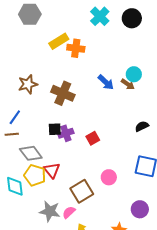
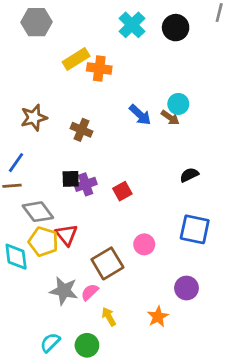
brown cross: (63, 93) -> (82, 130), size x0.7

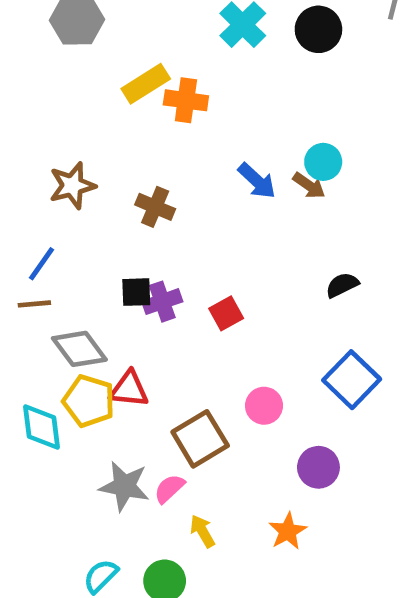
blue square: (195, 229) -> (352, 380), turned 32
red triangle: (67, 235) -> (129, 389), turned -45
purple circle: (186, 288) -> (318, 467), moved

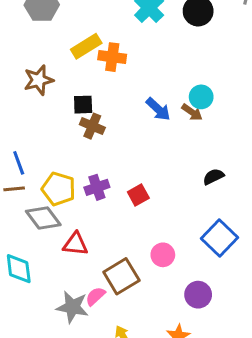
brown star: (72, 186) -> (39, 80), moved
blue line: (41, 264) -> (19, 163), turned -55
black square: (136, 292) -> (83, 105), moved
yellow pentagon: (89, 401) -> (59, 189), moved
pink semicircle: (169, 489) -> (95, 296), moved

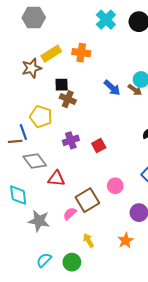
yellow rectangle: (86, 46) -> (51, 54), moved
blue line: (19, 163) -> (23, 132), moved
yellow pentagon: (59, 189) -> (41, 117), moved
gray star: (72, 307) -> (39, 221), moved

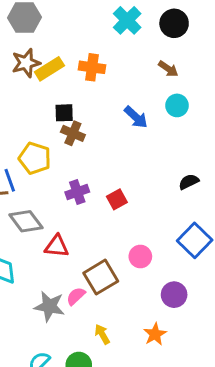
brown star: (32, 68) -> (26, 63), moved
brown arrow: (135, 90) -> (168, 69), moved
gray star: (39, 221) -> (49, 306), moved

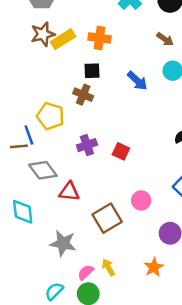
black square: (64, 113) -> (92, 71), moved
red square: (117, 199) -> (121, 151), turned -36
pink semicircle: (76, 296) -> (86, 272), moved

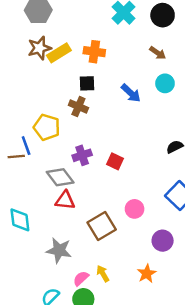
gray diamond: (43, 170) -> (60, 177), moved

